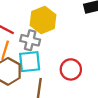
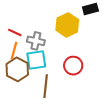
yellow hexagon: (43, 20) -> (67, 25), moved

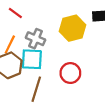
red line: (15, 32) -> (15, 13), moved

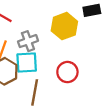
gray cross: (36, 39) -> (28, 41), turned -36

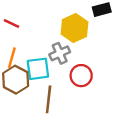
gray cross: (28, 41) -> (60, 53), moved

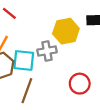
red circle: (81, 76) -> (80, 84), moved

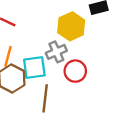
red circle: (80, 84) -> (75, 71), moved

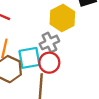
red circle: (75, 71) -> (49, 63), moved

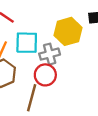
cyan square: (29, 58) -> (27, 43), moved

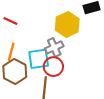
cyan square: (27, 43) -> (39, 59), moved

